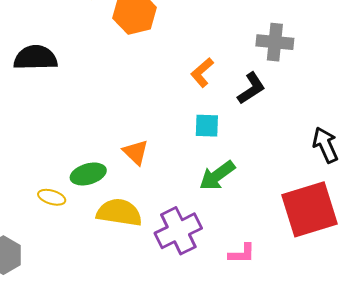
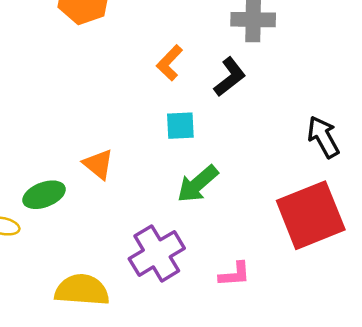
yellow semicircle: (119, 213) -> (82, 290), moved

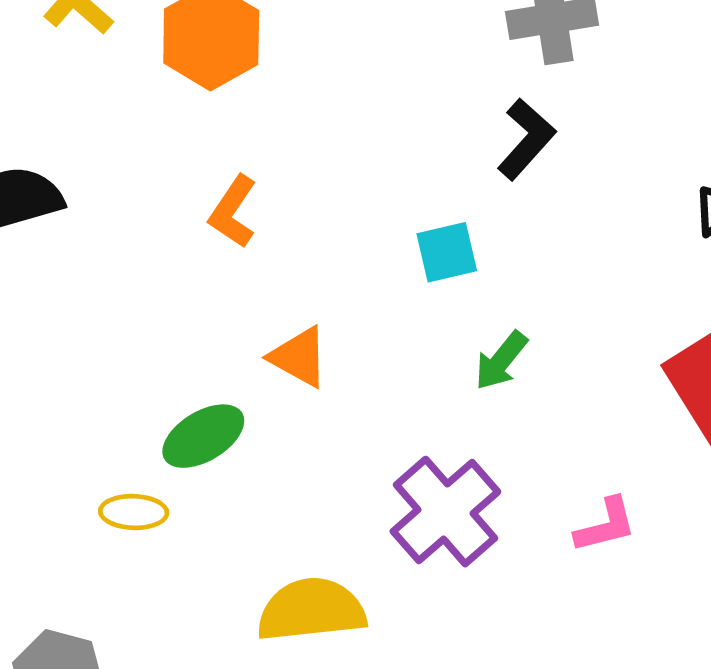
orange L-shape: (170, 63) -> (233, 212), moved
green arrow: (198, 184) -> (501, 361), size x0.7

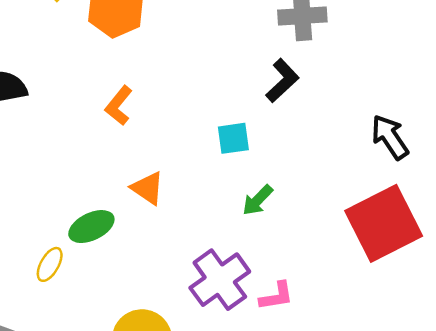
yellow ellipse: (134, 512) -> (50, 264), turned -68
pink L-shape: (606, 525) -> (276, 296), moved

